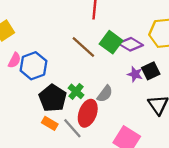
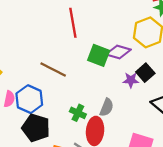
brown line: (83, 47) -> (53, 70), moved
black pentagon: (53, 98) -> (36, 128), moved

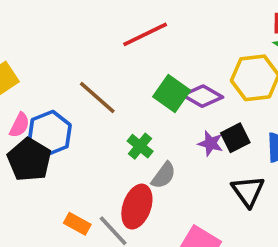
red line: (73, 23) -> (145, 34), turned 60
green cross: (78, 113) -> (140, 146), moved
black pentagon: (36, 128) -> (29, 160), moved

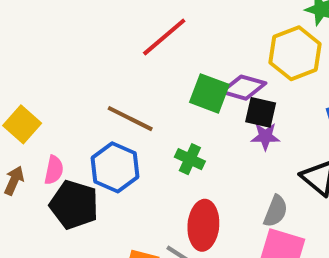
blue hexagon: (50, 133) -> (115, 167), moved
black square: (235, 138) -> (261, 112), moved, turned -36
gray semicircle: (164, 175) -> (276, 211), moved

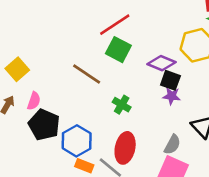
green square: (209, 93) -> (118, 50), moved
blue hexagon: (115, 167) -> (77, 141), moved

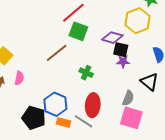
brown line: (87, 74) -> (57, 53), turned -65
black pentagon: (44, 125) -> (34, 118), moved

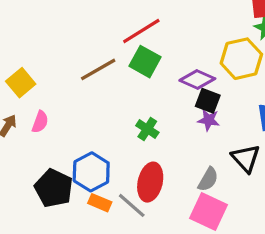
brown line: (57, 53) -> (98, 69), moved

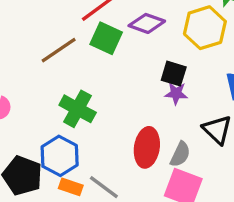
purple diamond: (197, 80) -> (147, 23), moved
green cross: (147, 129) -> (78, 109), moved, size x1.5
red ellipse: (150, 182) -> (147, 147), moved

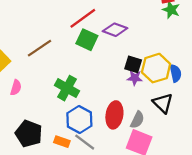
yellow hexagon: (205, 28) -> (156, 68), moved
brown line: (59, 50) -> (40, 48), moved
blue hexagon: (60, 156) -> (79, 119), moved

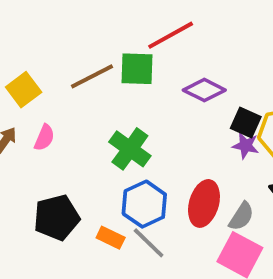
purple diamond: (115, 30) -> (204, 90), moved
green square: (87, 40) -> (137, 69), moved, turned -30
black pentagon: (29, 134) -> (57, 218), turned 30

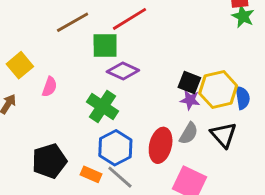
brown line: (92, 76) -> (73, 22), moved
purple diamond: (204, 90) -> (123, 71), moved
pink semicircle: (44, 138) -> (50, 87), moved
gray semicircle: (241, 216) -> (189, 133), moved

